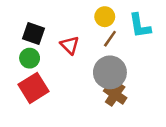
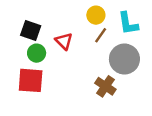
green circle: (30, 58) -> (37, 53), moved
gray circle: (110, 72) -> (124, 59), moved
red square: (33, 88) -> (31, 80), turned 36

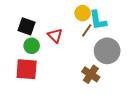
cyan L-shape: (128, 23) -> (98, 20), moved

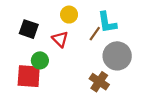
yellow circle: (83, 13) -> (69, 15), moved
green circle: (32, 46) -> (40, 60), moved

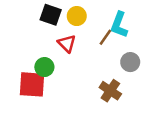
cyan L-shape: (107, 22) -> (119, 25), turned 30
black square: (29, 29) -> (51, 15), moved
gray circle: (117, 56) -> (130, 62), size x0.6

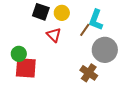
gray circle: (130, 62) -> (105, 50), size x1.6
green circle: (44, 67) -> (19, 54), moved

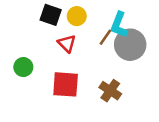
gray circle: (105, 50) -> (130, 45), moved
red square: (26, 68) -> (66, 84), moved

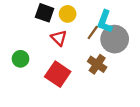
red square: (66, 84) -> (58, 74), turned 30
brown cross: (110, 91) -> (97, 64), moved

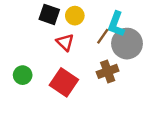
green circle: (20, 59) -> (23, 75), moved
brown cross: (97, 64) -> (108, 71), turned 36

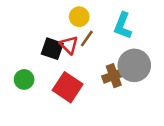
black square: (49, 14) -> (52, 49), moved
brown line: (103, 36) -> (87, 38), moved
gray circle: (127, 44) -> (134, 65), moved

